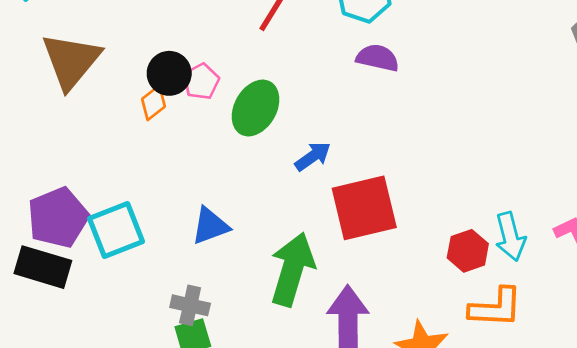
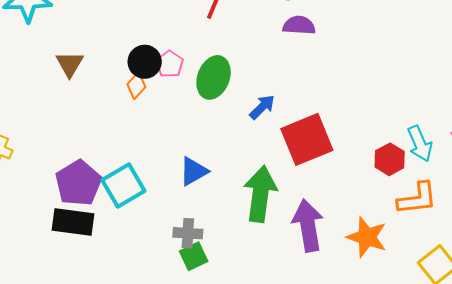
brown triangle: (71, 61) -> (70, 64), size x0.6

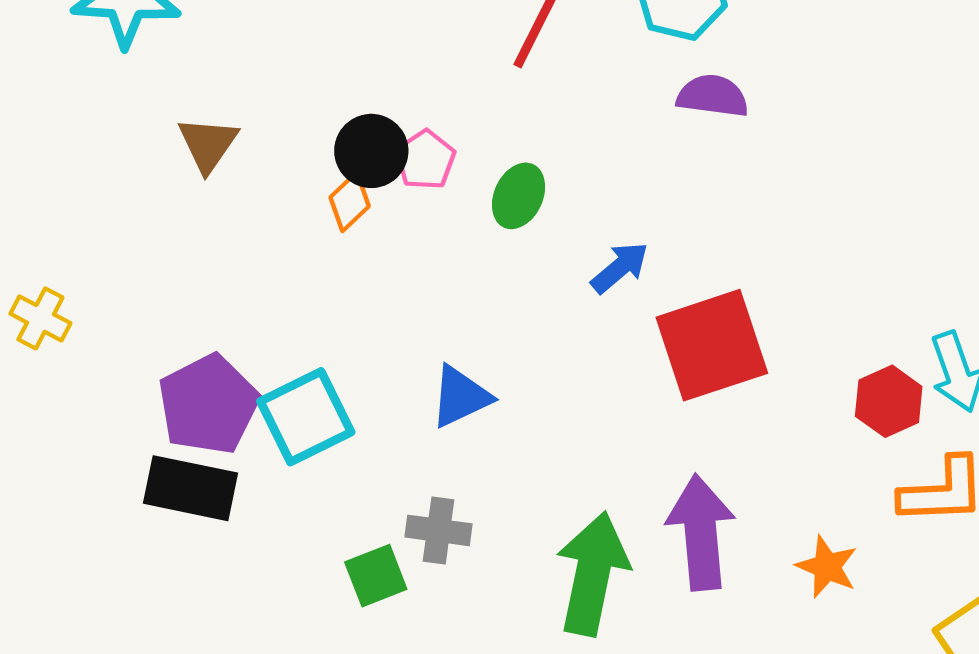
green ellipse: (214, 77) -> (519, 196), size x0.7
green arrow: (260, 194) -> (592, 574), moved
orange star: (367, 237) -> (827, 567), size x0.7
green square: (194, 256) -> (376, 576), moved

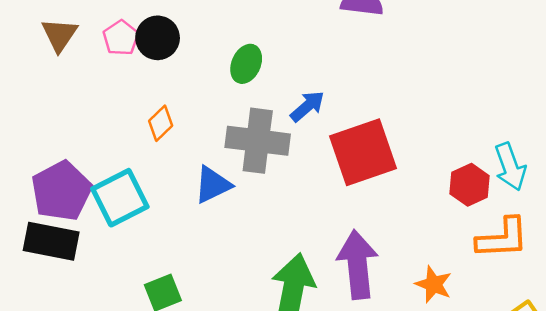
pink pentagon: (425, 160) -> (121, 38), moved
orange diamond: (350, 202) -> (161, 123), moved
gray cross: (439, 530) -> (258, 141), moved, size x1.6

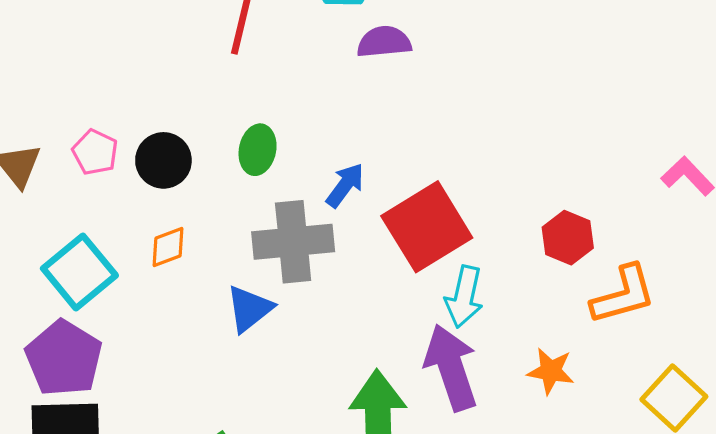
black circle: (158, 38) -> (163, 160), moved
orange diamond: (161, 123) -> (168, 247), turned 36
cyan arrow: (510, 167) -> (464, 297), moved, turned 45
cyan square: (120, 198) -> (79, 272), moved

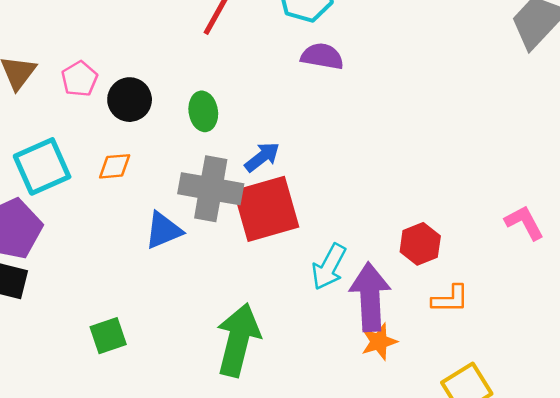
green ellipse: (258, 150) -> (203, 111), turned -36
red square: (427, 227) -> (266, 209), moved
orange L-shape: (623, 295) -> (450, 299), size x0.7
purple arrow: (451, 367) -> (370, 297), moved
orange star: (551, 371) -> (379, 342), turned 30

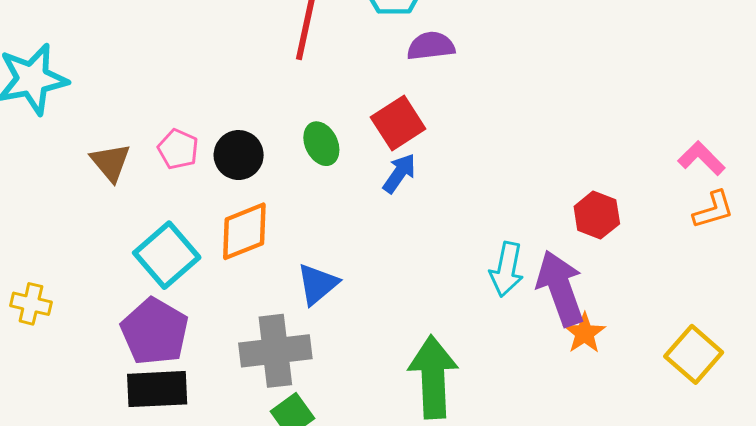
orange diamond: (115, 166) -> (244, 231), size x1.6
gray cross: (211, 189) -> (275, 351), moved
red square: (266, 209) -> (398, 123), moved, size x0.7
orange L-shape: (450, 299) -> (713, 210), moved

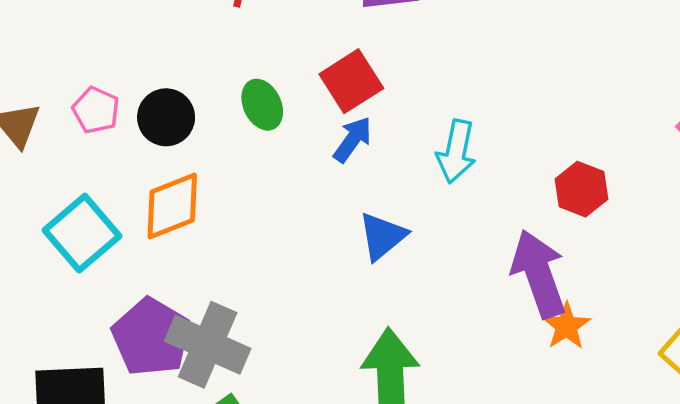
cyan arrow: (507, 269) -> (456, 152), moved
blue triangle: (317, 284) -> (382, 236), moved
purple pentagon: (155, 332) -> (151, 337), moved
gray cross: (275, 351) -> (208, 345), turned 30

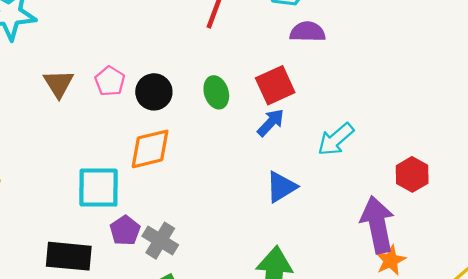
cyan arrow: (456, 152) -> (336, 139), turned 30
cyan square: (82, 233) -> (99, 188), moved, turned 33
purple pentagon: (151, 337) -> (125, 231), size x0.6
gray cross: (208, 345) -> (160, 241), size x0.7

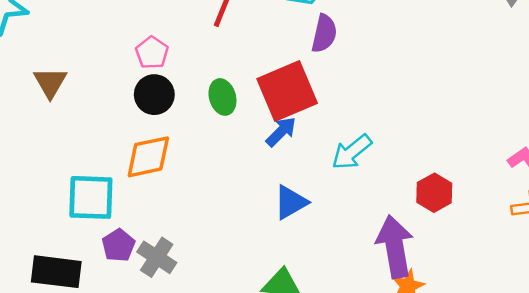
purple semicircle: (308, 32) -> (324, 34), turned 100
pink pentagon: (110, 81) -> (152, 53), moved
red square: (275, 85) -> (287, 91), size x1.4

